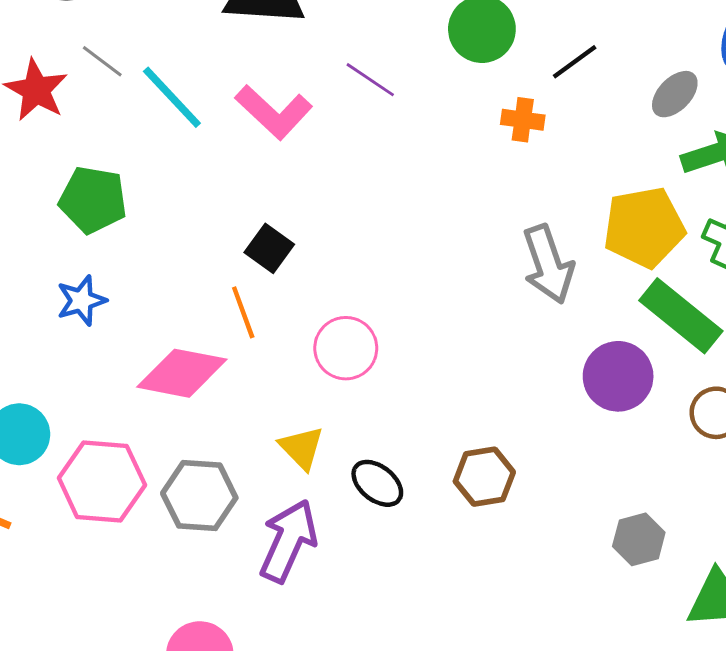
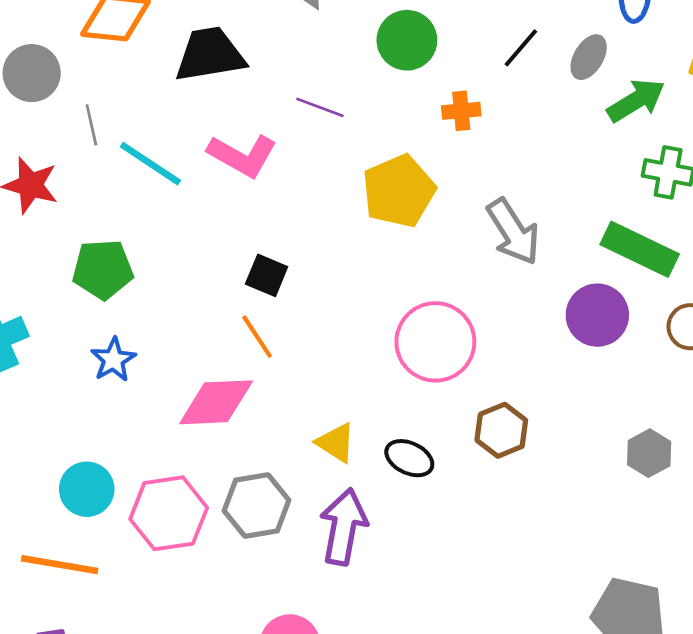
gray line: (102, 61) -> (91, 125), moved, turned 54
black line: (575, 62) -> (521, 48), moved
yellow pentagon: (644, 227) -> (399, 191), moved
pink circle: (346, 348) -> (435, 342), moved, size x1.4

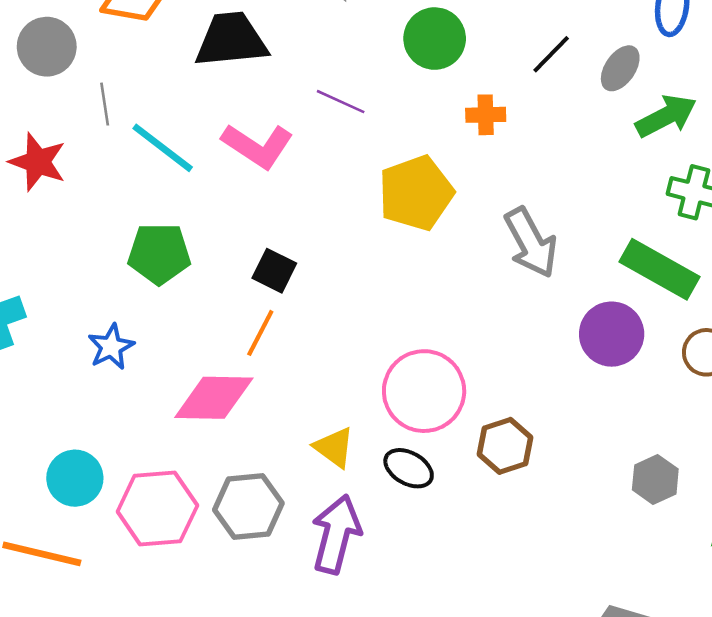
green pentagon: (103, 269) -> (159, 254), moved
orange line: (257, 337) -> (260, 333), turned 57
pink circle: (435, 342) -> (424, 391), moved

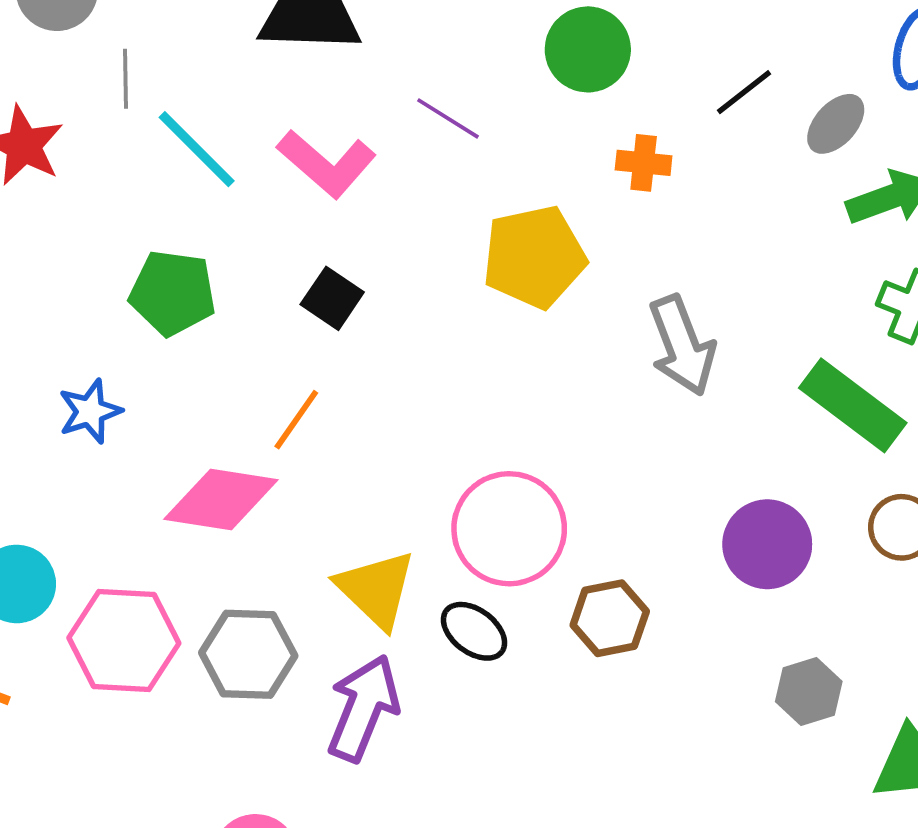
black square: (274, 271) -> (332, 298), moved
purple circle: (612, 334) -> (767, 544), moved
yellow triangle: (334, 447) -> (376, 589), size x1.4

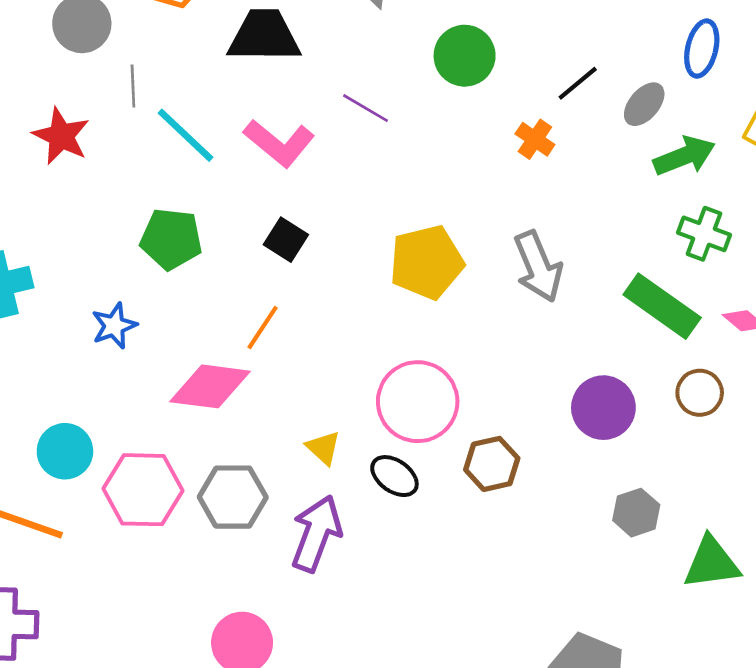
orange cross: (644, 163) -> (535, 139), moved, turned 30
yellow pentagon: (534, 257) -> (427, 262), moved
yellow triangle: (376, 589) -> (323, 448), size x0.6

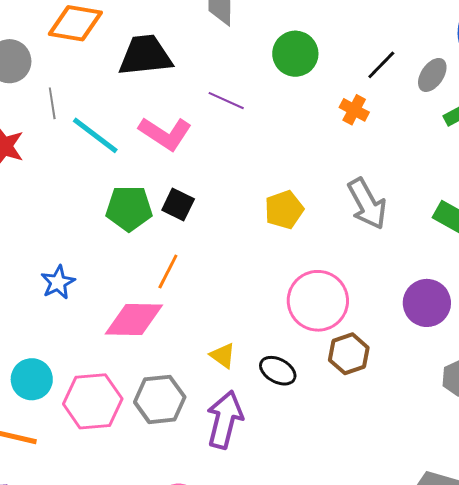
green pentagon: (171, 239) -> (129, 208), moved
yellow pentagon: (427, 262) -> (284, 210), size x0.7
pink circle: (418, 402) -> (318, 301), moved

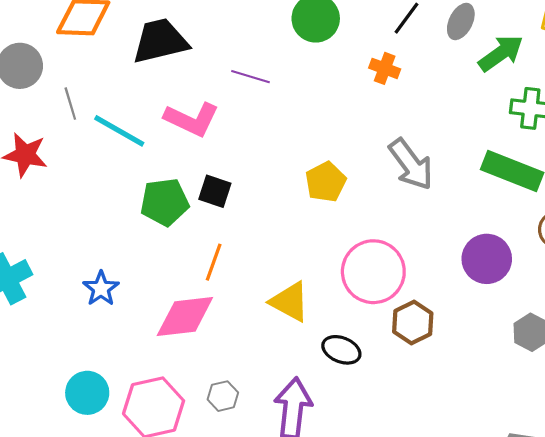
yellow triangle: (223, 356) -> (290, 302), moved, size x1.5
gray hexagon: (160, 399) -> (223, 396), size x0.6

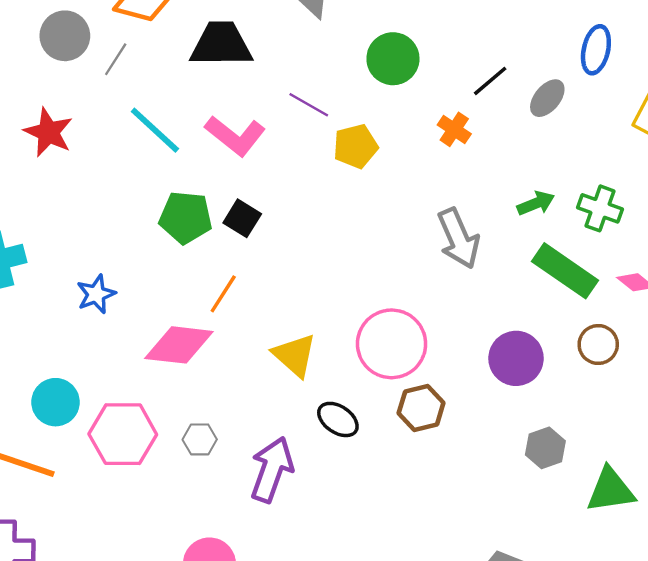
green arrow: (501, 53) -> (536, 203), moved, size x0.7
gray line: (70, 104) -> (116, 59), moved, turned 36
yellow pentagon: (326, 182) -> (355, 146), moved

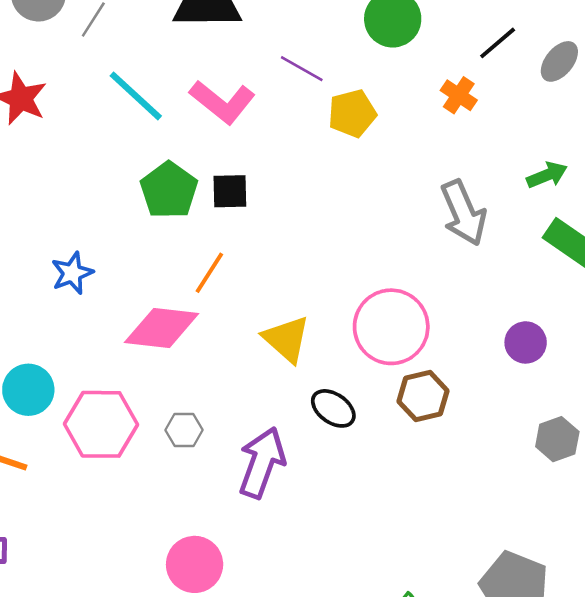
green pentagon: (186, 217) -> (169, 190), turned 30
black square: (242, 218) -> (230, 191), turned -33
purple circle: (516, 358) -> (526, 342), size x0.7

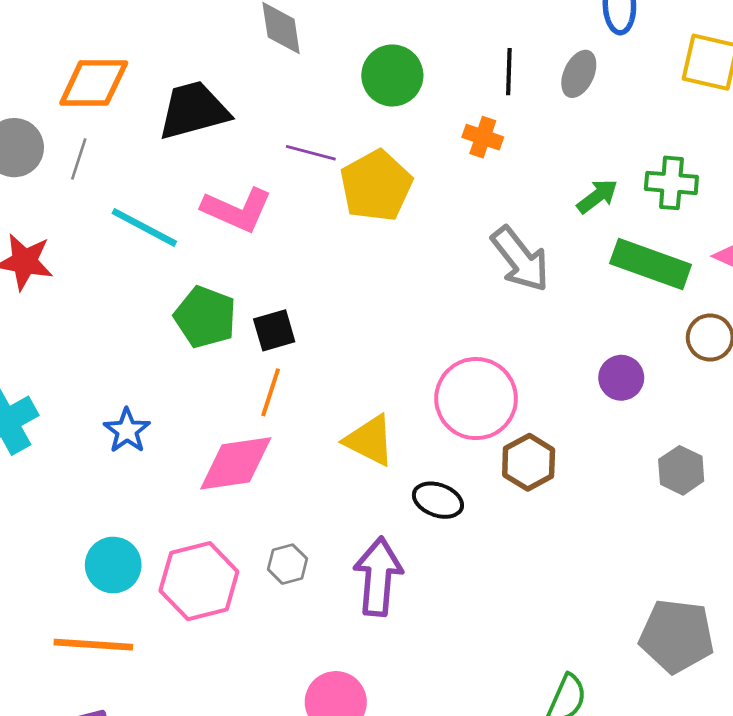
black line: (498, 43) -> (509, 72), turned -33
yellow pentagon: (352, 113) -> (376, 186), size x1.4
black square: (230, 191) -> (274, 330), moved

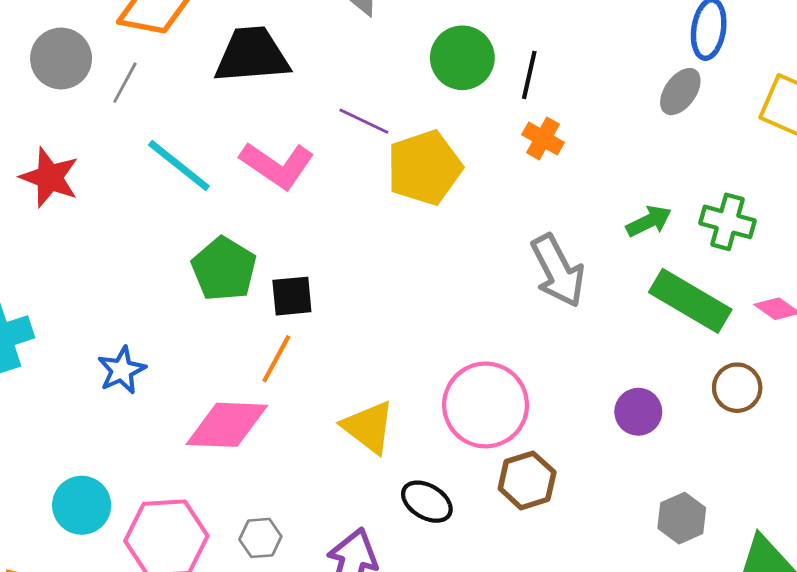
black line: (509, 72) -> (529, 75), moved
gray ellipse: (579, 74) -> (680, 92), moved

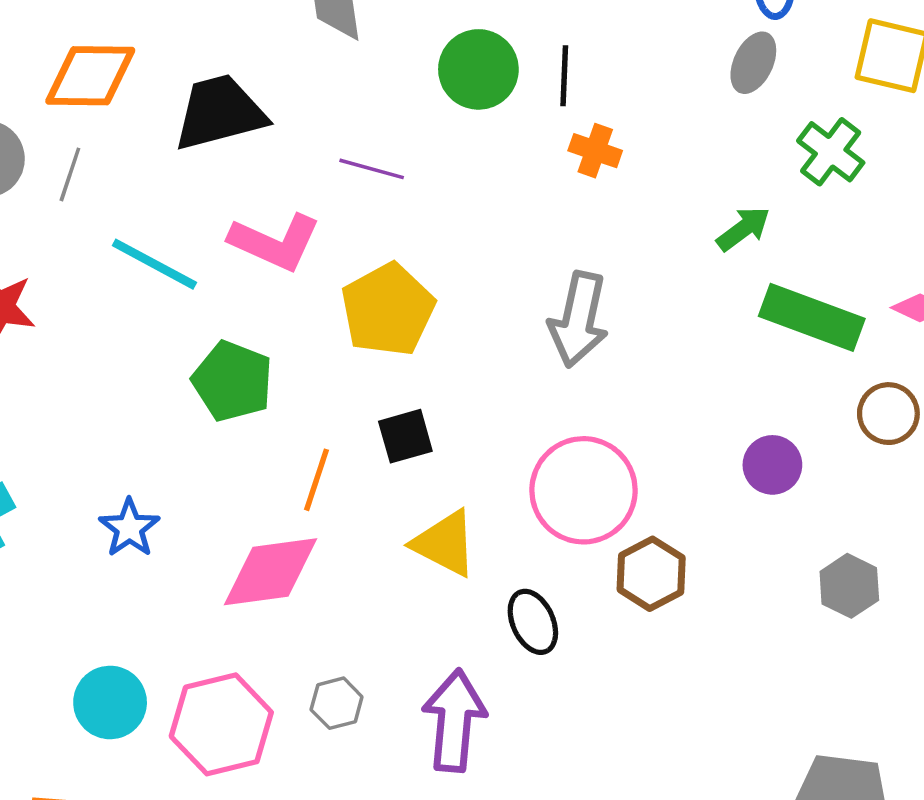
yellow pentagon: (424, 168) -> (388, 310), moved
green cross: (727, 222) -> (831, 152), moved, turned 32
gray arrow: (558, 271) -> (579, 319), moved, turned 50
black square: (292, 296) -> (405, 436), moved
black ellipse: (427, 502) -> (533, 622), turned 45

